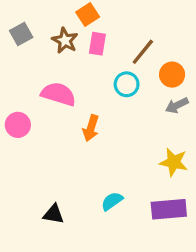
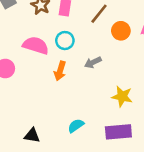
cyan circle: (127, 84) -> (65, 41), moved
gray arrow: (177, 105) -> (93, 62), moved

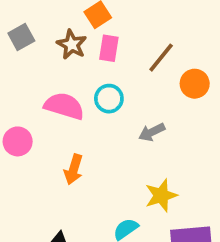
orange arrow: (60, 71) -> (74, 169), moved
yellow star: (122, 96) -> (161, 195), moved, turned -30

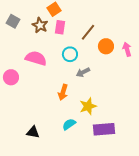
gray square: (21, 37) -> (13, 21), turned -32
cyan circle: (109, 99) -> (70, 54), moved
orange arrow: (74, 169) -> (63, 92), moved

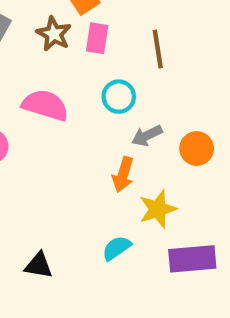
brown line: (88, 32) -> (158, 49), turned -48
orange circle: (106, 46) -> (197, 149), moved
orange arrow: (63, 92) -> (123, 174), moved

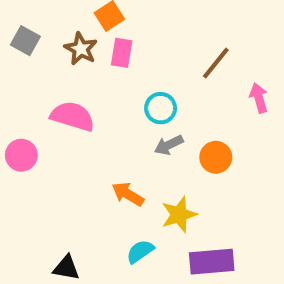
brown line: (158, 49) -> (216, 63), moved, turned 48
cyan circle: (119, 97) -> (161, 108), moved
orange arrow: (123, 174) -> (128, 194), moved, turned 104

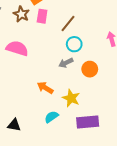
brown line: (216, 63) -> (68, 23), moved
cyan circle: (161, 108) -> (74, 44), moved
yellow star: (179, 215) -> (71, 98), turned -30

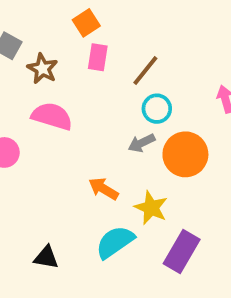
brown star: (21, 14) -> (42, 69), moved
orange circle: (90, 69) -> (185, 154), size x1.5
cyan semicircle: (51, 117) -> (115, 242), size x1.5
purple rectangle: (88, 122) -> (182, 252), turned -55

